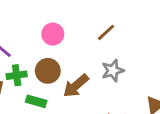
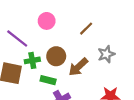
brown line: (106, 32) -> (86, 29), moved
pink circle: (53, 34) -> (47, 21), moved

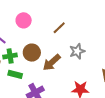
green rectangle: (48, 80) -> (15, 74), moved

